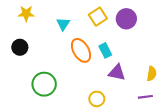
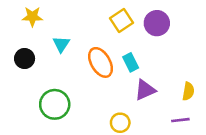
cyan triangle: (63, 24) -> (61, 44), moved
purple triangle: (117, 73) -> (145, 90), turned -36

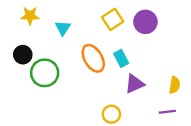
cyan triangle: (61, 44) -> (63, 28), moved
green circle: (55, 104) -> (45, 73), moved

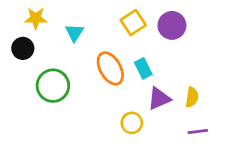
black circle: (23, 55) -> (23, 48), moved
yellow semicircle: (175, 85) -> (192, 97), moved
yellow circle: (111, 114) -> (132, 123), moved

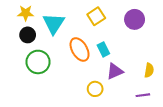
purple circle: (172, 25) -> (135, 19), moved
cyan triangle: (74, 33) -> (54, 24), size x1.6
black circle: (23, 48) -> (28, 35), moved
yellow semicircle: (192, 97) -> (149, 70), moved

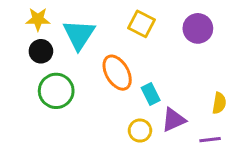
yellow square: (96, 16) -> (141, 24), turned -30
cyan rectangle: (103, 49) -> (151, 94), moved
purple triangle: (115, 71) -> (173, 120), moved

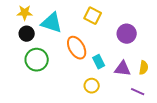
purple circle: (198, 28) -> (127, 34), moved
cyan triangle: (79, 35) -> (52, 23), turned -45
purple triangle: (173, 120) -> (123, 69), moved, turned 30
purple line: (210, 140) -> (138, 92), turned 32

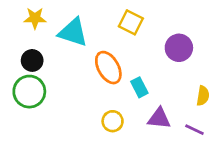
black circle: (27, 34) -> (32, 60), moved
green circle: (37, 60) -> (29, 92), moved
purple triangle: (123, 69) -> (159, 118), moved
yellow circle: (92, 86) -> (113, 121), moved

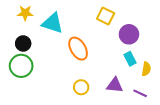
yellow square: (131, 22) -> (106, 16), moved
cyan rectangle: (139, 87) -> (130, 59), moved

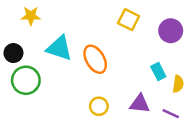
cyan triangle: (53, 23) -> (59, 48), moved
purple circle: (129, 34) -> (171, 31), moved
black circle: (23, 43) -> (13, 53), moved

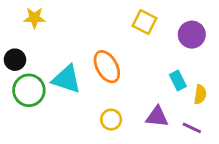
cyan triangle: (59, 48) -> (66, 79), moved

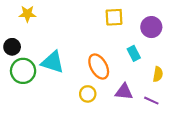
yellow square: (144, 22) -> (114, 17), turned -30
orange ellipse: (107, 67) -> (99, 67), moved
cyan rectangle: (178, 81) -> (134, 53), moved

